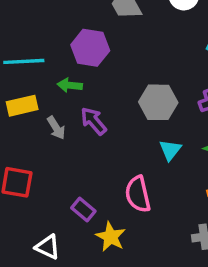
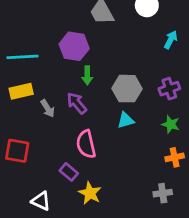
green arrow: (70, 85) -> (87, 75), moved, turned -96
cyan triangle: (170, 150) -> (126, 120), moved, turned 36
pink semicircle: (138, 194) -> (86, 144), moved

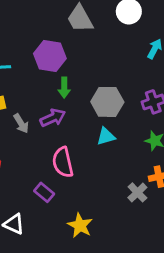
purple arrow: (77, 103) -> (53, 118), turned 105
yellow star: (90, 193) -> (80, 225), moved
gray cross: (163, 193) -> (137, 192), moved, turned -36

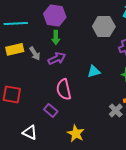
green arrow: (64, 88) -> (56, 37), moved
gray hexagon: (107, 102) -> (104, 26), moved
gray arrow: (21, 123) -> (35, 53), moved

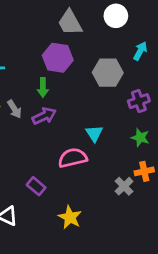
purple hexagon: (55, 15) -> (58, 58), moved
cyan triangle: (94, 71) -> (94, 133), turned -48
pink semicircle: (64, 89) -> (73, 158), moved, turned 90

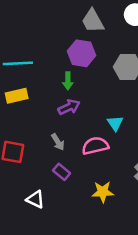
gray arrow: (14, 109) -> (58, 142), moved
yellow star: (70, 217) -> (103, 192), moved, turned -30

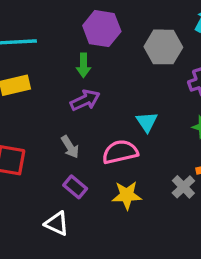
yellow star: (103, 192) -> (127, 195), moved
white triangle: (35, 199) -> (57, 224), moved

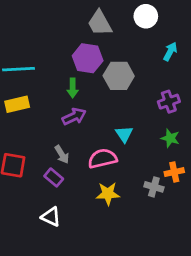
gray hexagon: (163, 47) -> (119, 76), moved
purple rectangle: (75, 187) -> (54, 177), moved
gray cross: (183, 187) -> (154, 187), turned -30

